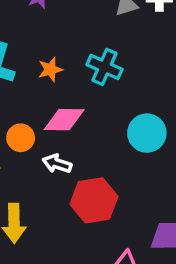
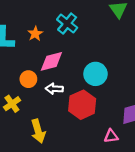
cyan cross: (104, 67) -> (67, 24), turned 30
cyan circle: (147, 133) -> (95, 74), moved

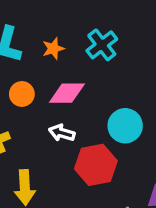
orange circle: (28, 79) -> (22, 94), moved

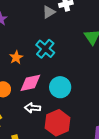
cyan circle: (125, 126) -> (60, 87), moved

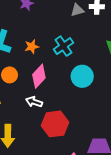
pink diamond: (30, 83) -> (39, 76), turned -50
cyan circle: (60, 87) -> (82, 76), moved

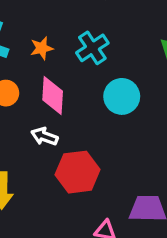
pink diamond: (39, 76) -> (53, 96), turned -40

